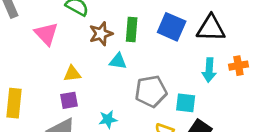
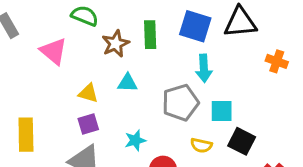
cyan triangle: (118, 61) -> (127, 83), moved
orange cross: (238, 66) -> (277, 61), turned 36
cyan arrow: (209, 70) -> (204, 68), moved
yellow triangle: (72, 74) -> (88, 93), turned 30

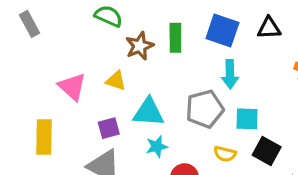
black triangle: (240, 22) -> (269, 28), size x0.7
pink triangle: (53, 51) -> (72, 87), moved
cyan triangle: (127, 83) -> (148, 112), moved, size x1.5
yellow triangle: (88, 93) -> (116, 81), moved

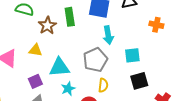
cyan square: (247, 119) -> (132, 55), moved
black square: (267, 151) -> (139, 81), turned -36
yellow semicircle: (225, 154) -> (103, 85), moved, turned -88

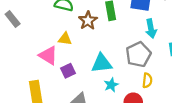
yellow triangle: (35, 50) -> (65, 39), moved
purple square: (35, 81) -> (68, 71), moved

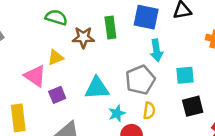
brown star: (88, 21) -> (83, 37), turned 30
yellow triangle: (65, 39) -> (56, 57), turned -32
cyan star: (111, 85) -> (117, 113), moved

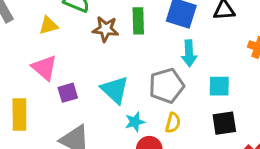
yellow triangle: (56, 57) -> (48, 25), moved
cyan triangle: (97, 88) -> (115, 90), turned 40

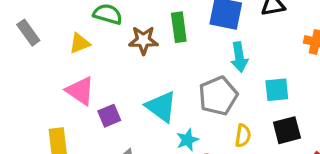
yellow semicircle: (173, 123) -> (243, 136), moved

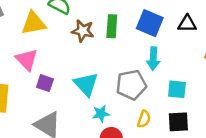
yellow triangle: (80, 43) -> (34, 23), size x1.5
purple square: (109, 116) -> (45, 83), turned 30

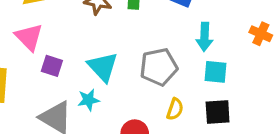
cyan arrow: (153, 59) -> (205, 37), moved
cyan star: (101, 114) -> (89, 100), moved

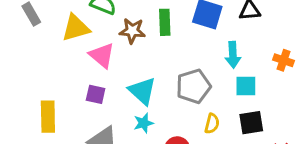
orange cross: (261, 34) -> (284, 60), moved
pink triangle: (29, 37) -> (102, 55), moved
cyan star: (89, 100) -> (144, 123), moved

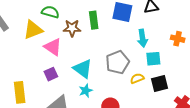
purple square: (96, 94) -> (51, 74), turned -32
yellow semicircle: (212, 124) -> (137, 78), moved, turned -120

